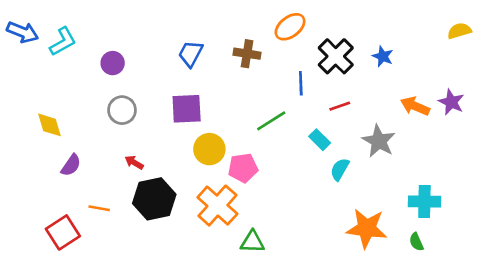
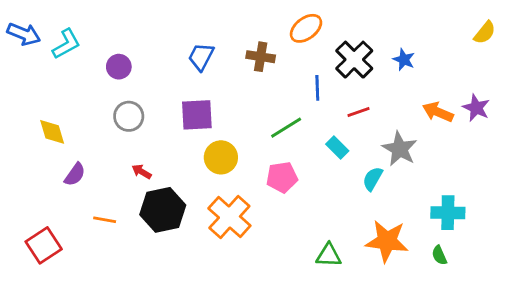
yellow semicircle: (459, 31) -> (485, 33), turned 145
pink pentagon: (243, 168) -> (282, 177), moved
cyan semicircle: (340, 169) -> (373, 179), moved
red square: (63, 232) -> (44, 245), moved
green triangle: (252, 242) -> (329, 255), moved

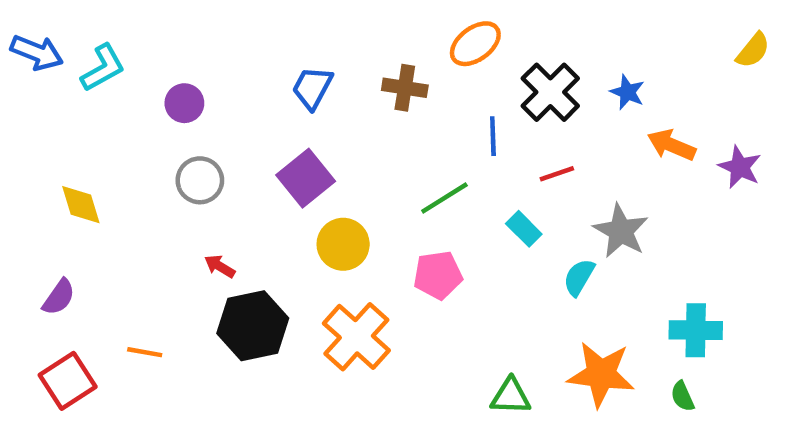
orange arrow: (438, 112) -> (671, 145), moved
purple square: (197, 115) -> (306, 178), turned -36
purple semicircle: (75, 174) -> (59, 297), moved
orange line: (105, 220) -> (145, 352), moved

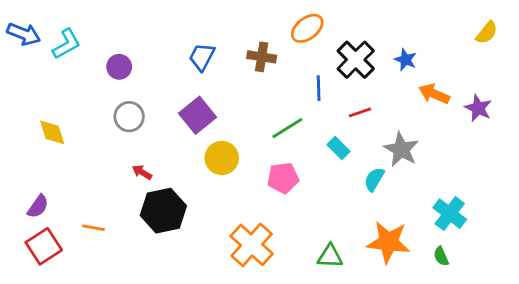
purple semicircle: (59, 297) -> (38, 206), moved
cyan cross: (696, 330) -> (450, 214), turned 36
orange cross: (356, 337) -> (252, 245), moved

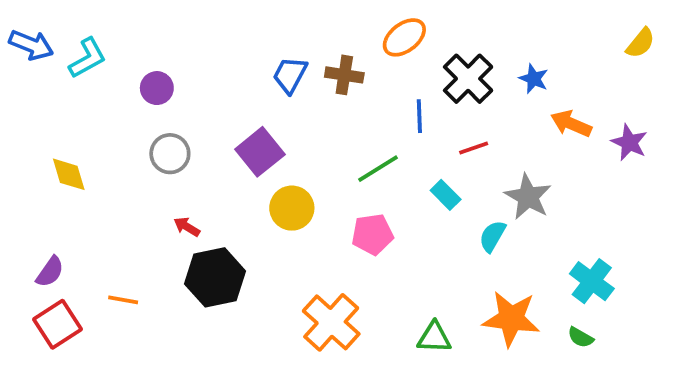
blue trapezoid: (202, 57) -> (290, 75), moved
green semicircle: (441, 256) -> (581, 337), turned -36

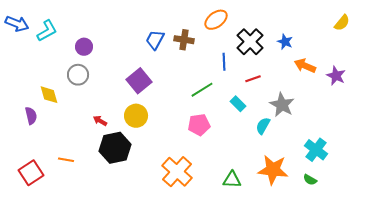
gray circle: (170, 154) -> (78, 75), moved
yellow diamond: (69, 174) -> (49, 95), moved
yellow circle: (292, 208) -> (136, 116), moved
purple semicircle: (50, 272) -> (31, 116), moved, turned -48

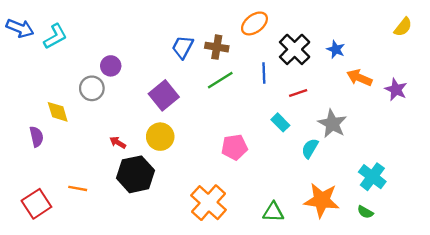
purple circle: (84, 47) -> (111, 66), moved
green line: (202, 90) -> (220, 80), moved

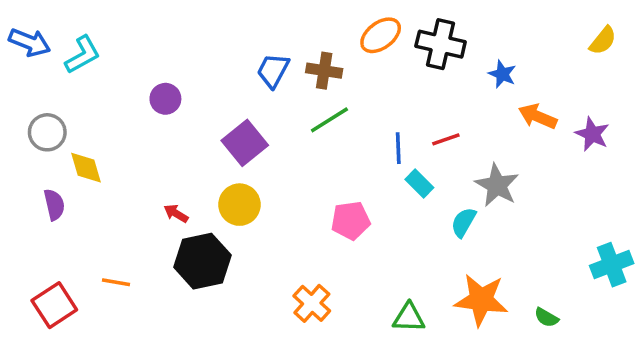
black cross: (295, 49) -> (441, 44), moved, turned -32
blue line: (264, 73) -> (398, 148), moved
gray circle: (92, 88) -> (47, 132), moved
cyan cross: (372, 177) -> (612, 265), moved, turned 32
orange cross: (209, 203) -> (312, 303), size x0.7

